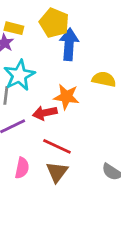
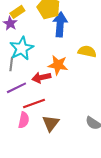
yellow rectangle: (14, 28) -> (17, 12), turned -48
red line: (57, 146) -> (34, 103), moved, turned -45

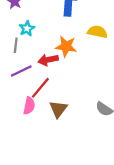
cyan star: (22, 48) -> (27, 28), size x0.6
red line: (34, 103) -> (40, 88), turned -30

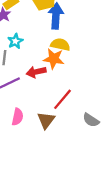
yellow semicircle: (97, 32) -> (60, 44), moved
red line: (40, 88) -> (62, 99), moved

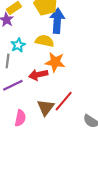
yellow semicircle: (60, 44) -> (45, 41), moved
brown triangle: (46, 120) -> (46, 107), moved

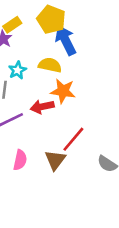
blue arrow: (57, 21) -> (66, 40), turned -30
brown triangle: (46, 107) -> (55, 160), moved

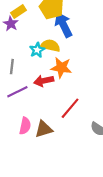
cyan star: (17, 70) -> (37, 50), moved
brown triangle: (55, 160) -> (44, 129), moved, turned 36

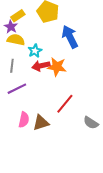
blue arrow: (63, 25) -> (70, 37), moved
yellow semicircle: (50, 46) -> (16, 40), moved
red arrow: (44, 81) -> (41, 66), moved

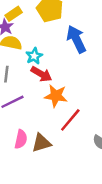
red arrow: (41, 66) -> (41, 74), turned -138
orange star: (57, 67) -> (56, 96), moved

